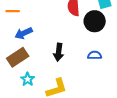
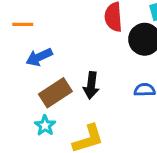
brown rectangle: (18, 57) -> (55, 93), moved

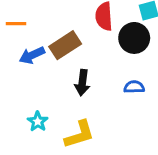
brown rectangle: (55, 93) -> (65, 45), moved

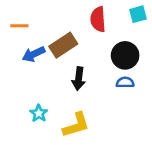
black circle: (134, 38) -> (125, 55), moved

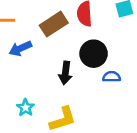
brown rectangle: (63, 45) -> (54, 24), moved
black circle: (125, 55) -> (94, 54), moved

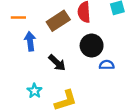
blue arrow: (20, 49) -> (30, 41), turned 108
black arrow: (65, 73) -> (57, 63), moved, turned -54

